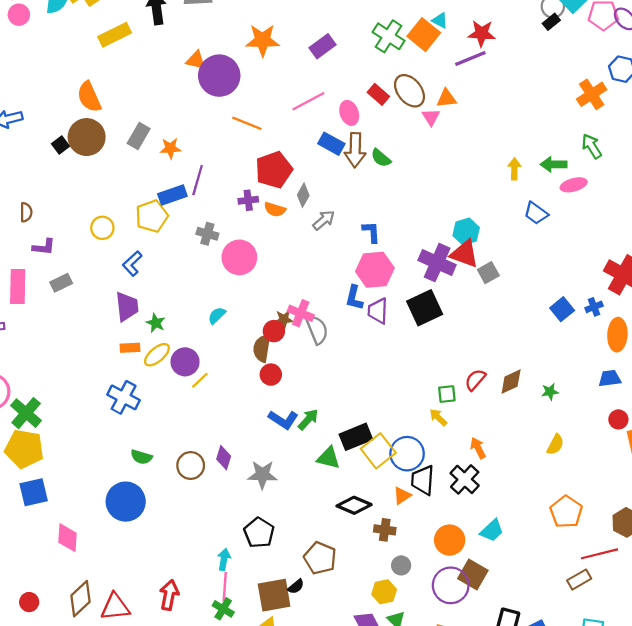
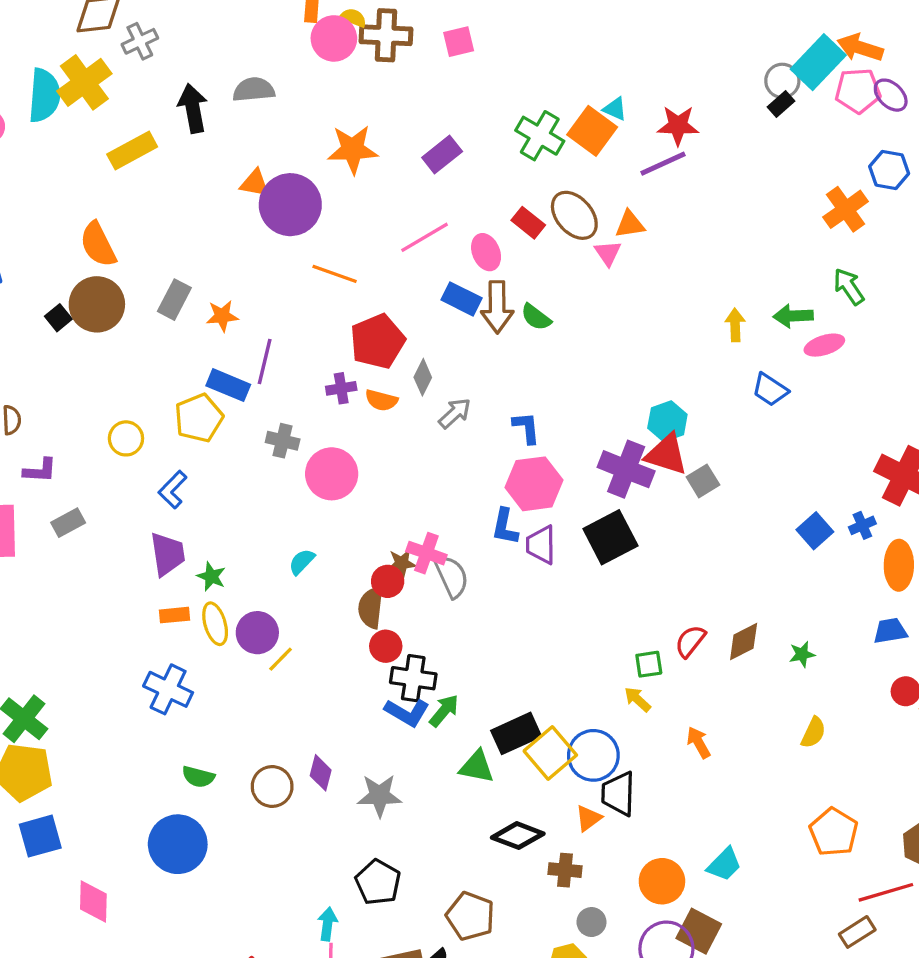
blue rectangle: (172, 195) -> (228, 385), turned 44
yellow ellipse: (157, 355) -> (215, 624), turned -64
black cross: (465, 479) -> (413, 678), moved, turned -32

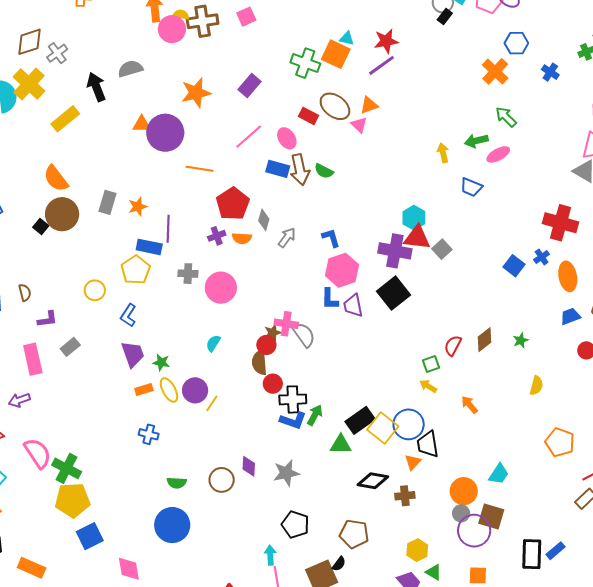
blue cross: (168, 689) -> (149, 434), size x0.7
gray circle: (591, 922) -> (461, 513), moved

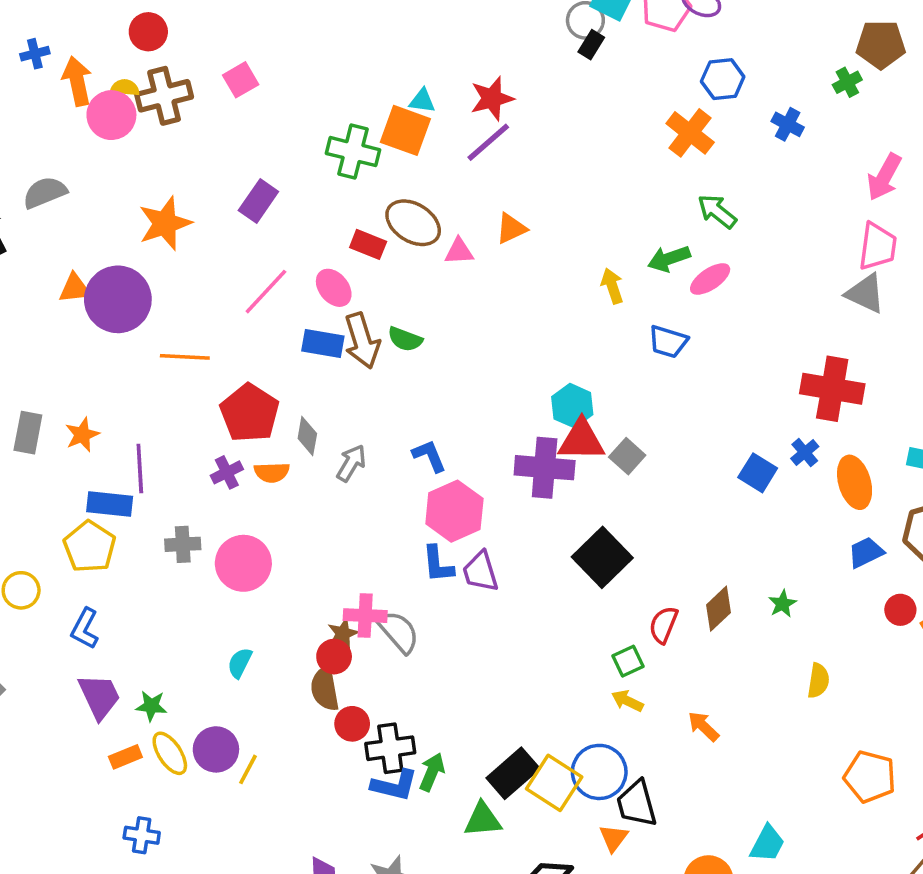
orange triangle: (369, 105) -> (511, 228), moved
pink triangle: (359, 125) -> (459, 251), turned -42
black square: (393, 293) -> (602, 557), moved

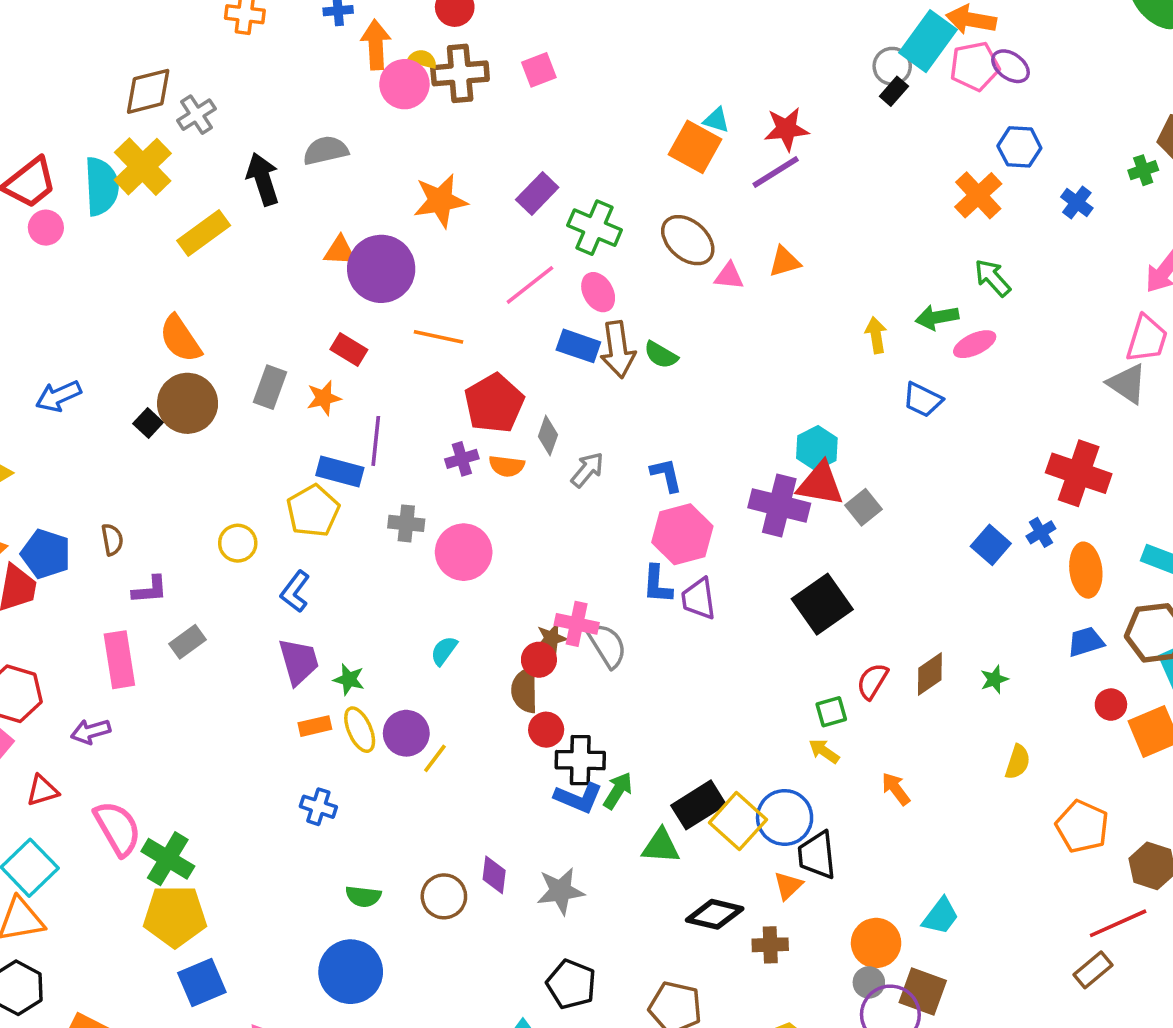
green cross: (353, 152) -> (595, 228), moved
red rectangle: (368, 244) -> (349, 350), moved
orange pentagon: (870, 777) -> (1082, 826), moved

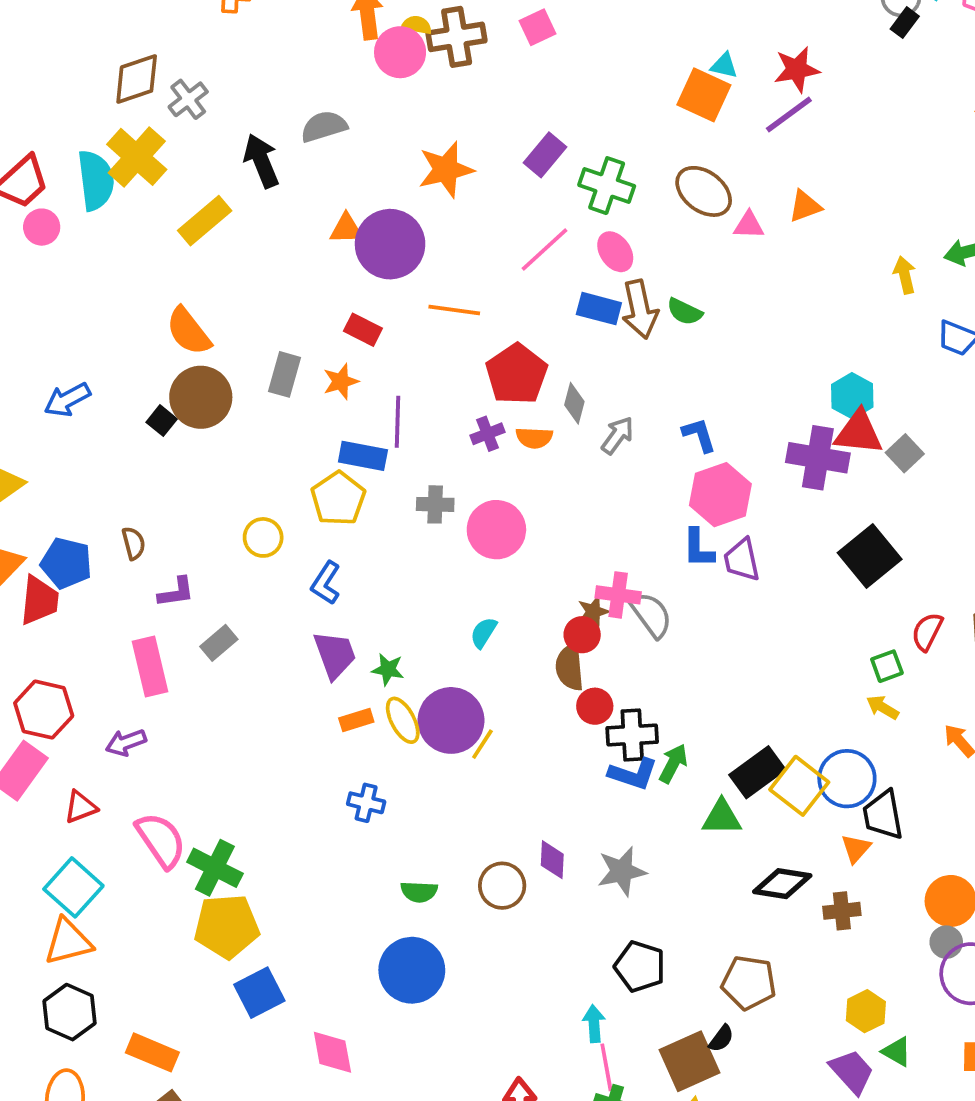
purple circle: (406, 733) -> (451, 720), size x1.4

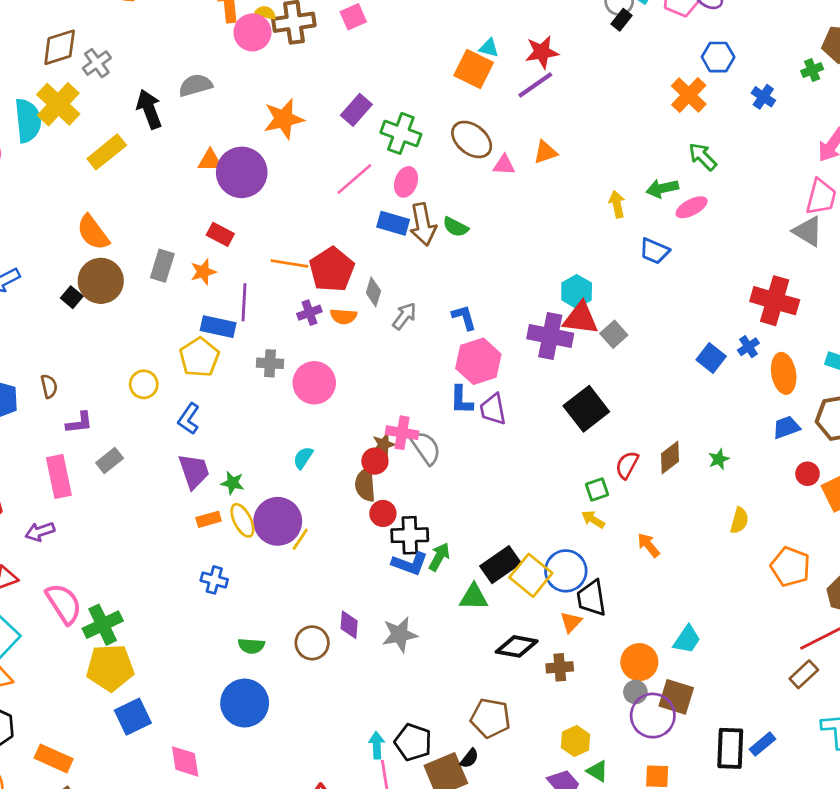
pink ellipse: (615, 252) -> (406, 182), turned 52
orange line: (454, 310) -> (289, 263), moved
green cross: (215, 868) -> (103, 625), turned 36
black pentagon: (640, 966) -> (413, 742), moved

